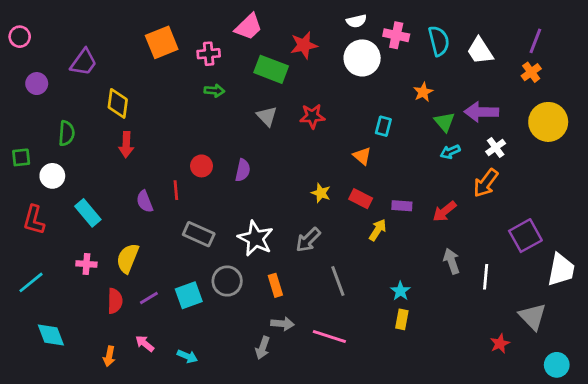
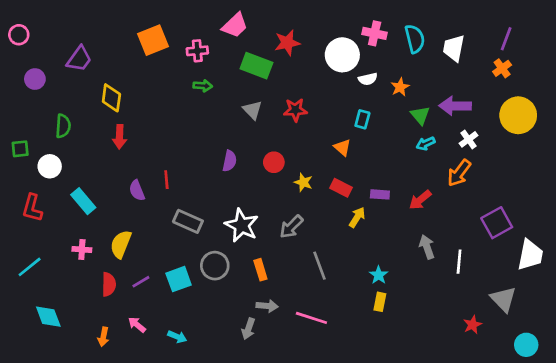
white semicircle: (356, 21) -> (368, 79), moved
white trapezoid: (480, 51) -> (454, 48), turned 44
red circle: (202, 166) -> (274, 162), moved

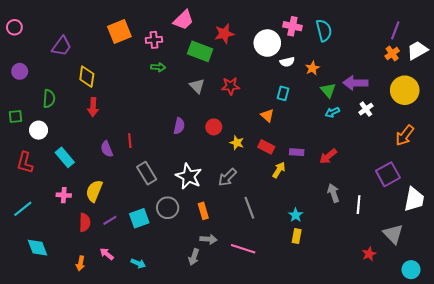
white trapezoid: (454, 48) -> (417, 50), moved, turned 50
purple circle: (35, 79) -> (20, 71), moved
orange arrow: (459, 173) -> (405, 135), moved
gray rectangle: (188, 221) -> (147, 173), turned 35

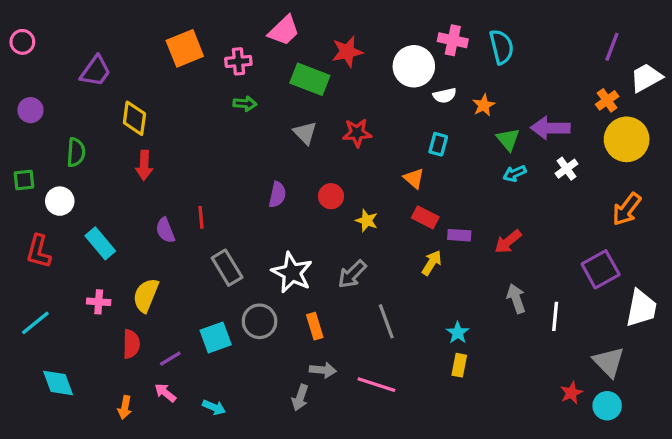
orange cross: (392, 54) -> (607, 100), moved
red rectangle: (266, 147) -> (425, 217), moved
purple line: (110, 220) -> (170, 359), moved
cyan circle: (411, 270) -> (607, 406), moved

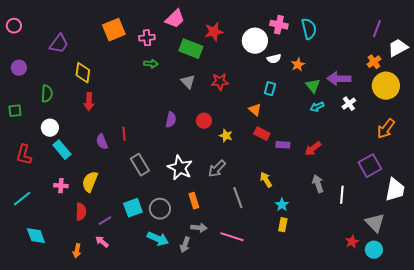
white circle: (60, 201) -> (50, 128), moved
yellow arrow: (432, 263) -> (266, 180), moved, turned -63
gray circle: (260, 321) -> (160, 209), moved
cyan arrow: (214, 407) -> (158, 239), moved, size x1.5

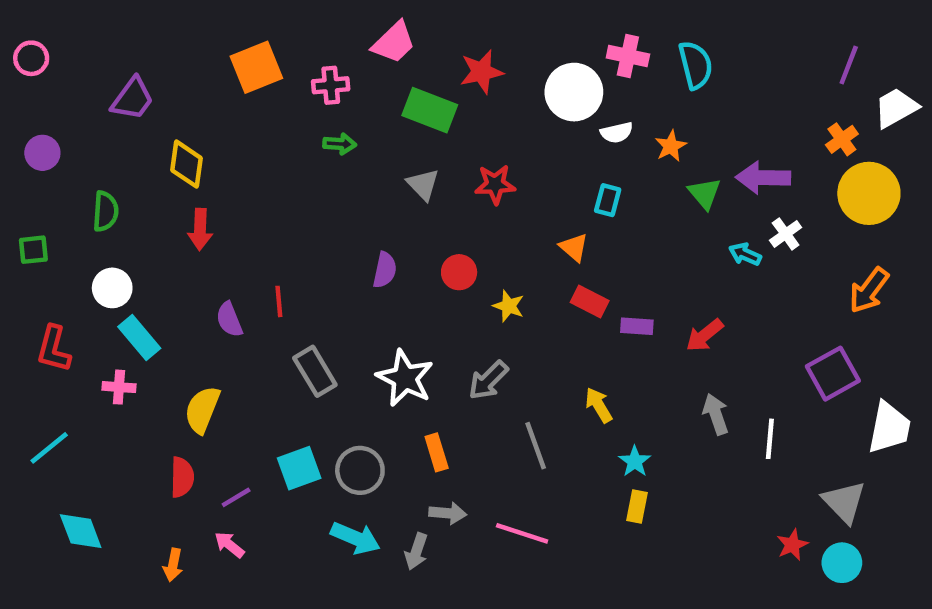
cyan arrow: (317, 107) -> (745, 254), moved, turned 48
pink cross: (61, 186) -> (119, 387), moved

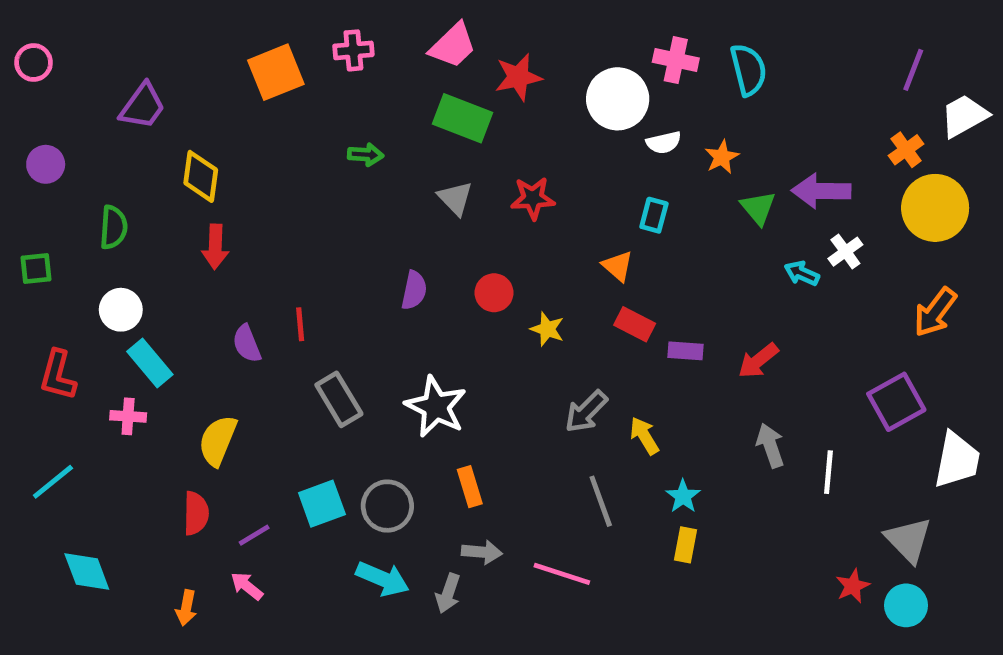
pink trapezoid: (394, 42) -> (453, 46), moved
pink cross: (331, 85) -> (353, 50), moved
gray arrow: (488, 380) -> (586, 412), moved
gray line: (536, 446) -> (601, 501), moved

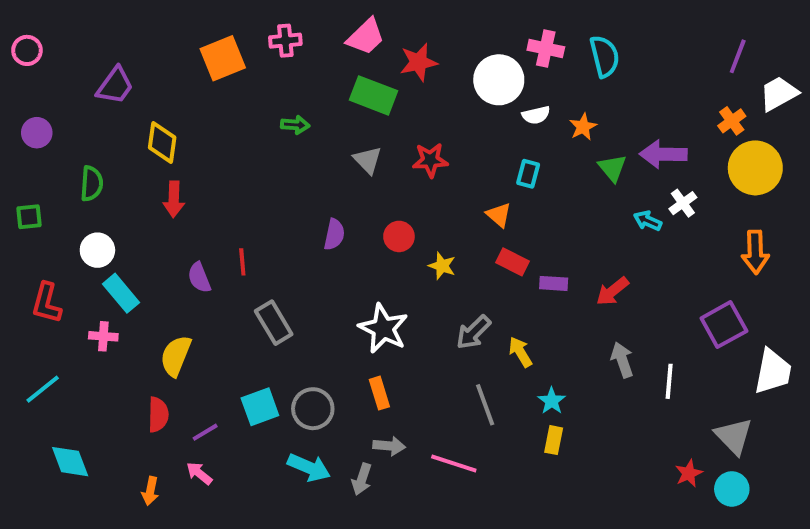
orange arrow: (935, 312) -> (755, 252), turned -39
white star: (436, 407) -> (383, 328), moved

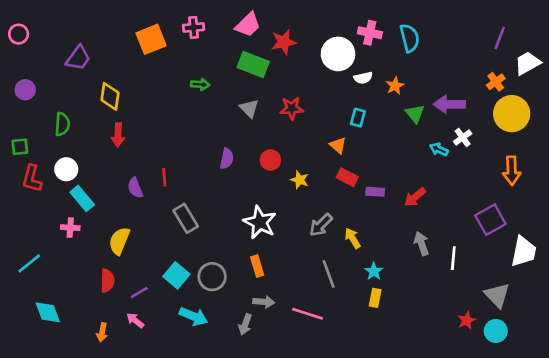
red L-shape: (47, 303) -> (32, 179), moved
cyan square: (260, 407) -> (176, 275), turned -30
cyan arrow: (309, 467) -> (194, 316), moved

